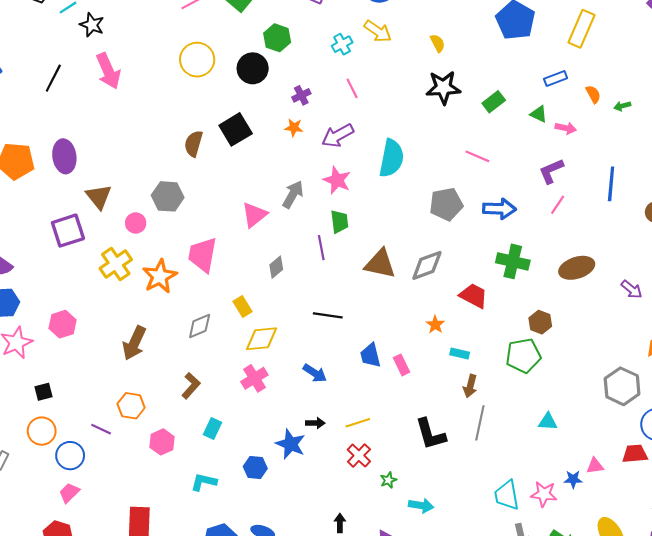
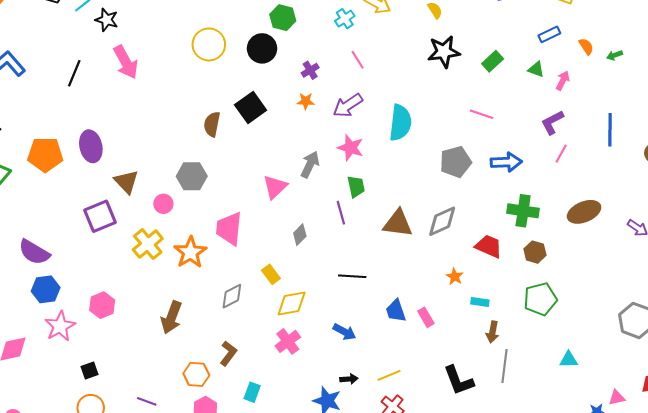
pink arrow: (566, 128) -> (563, 81), turned -72
brown hexagon: (540, 322) -> (535, 252), moved
orange hexagon: (131, 406) -> (196, 374), moved

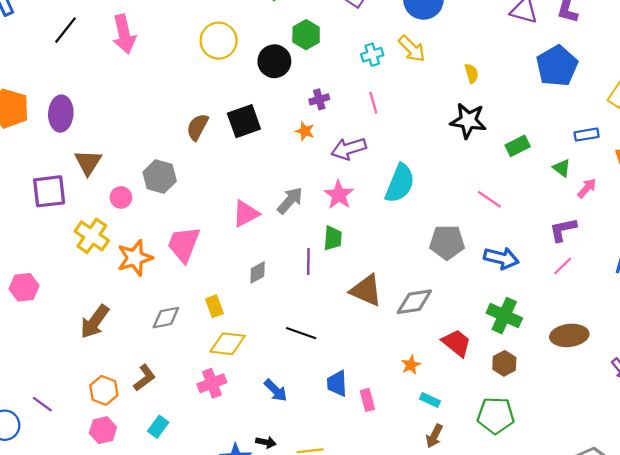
yellow cross: (148, 244) -> (92, 236), turned -32

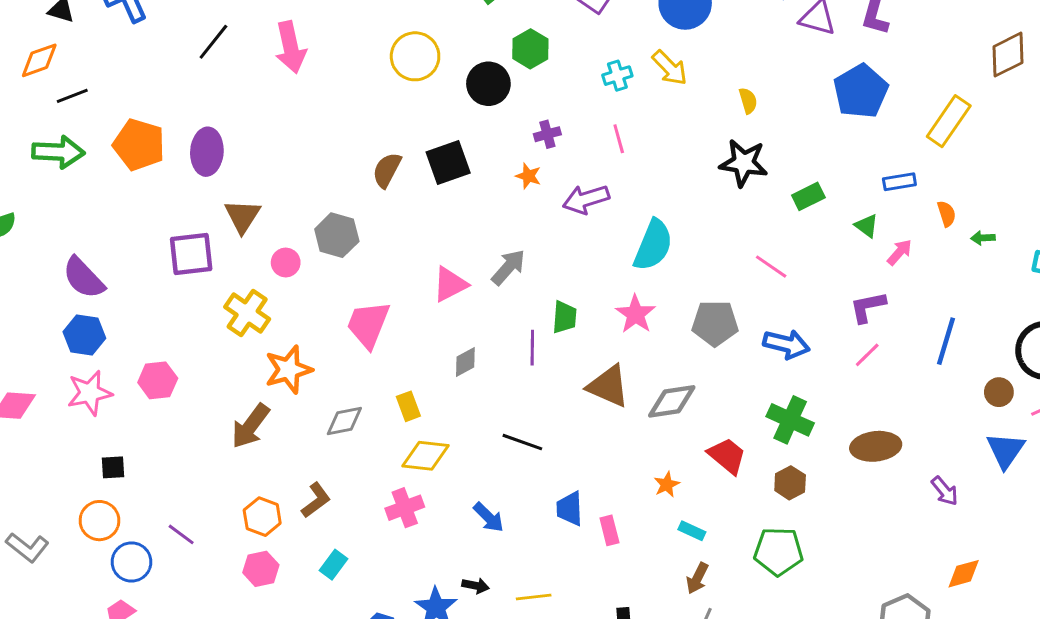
pink star: (339, 195) -> (635, 314), moved
orange star: (135, 258) -> (289, 370), moved

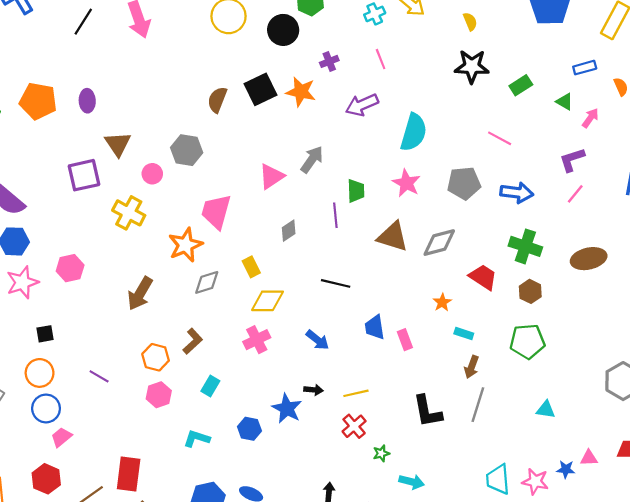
purple ellipse: (207, 152) -> (87, 101), size x0.7
orange star: (528, 176) -> (301, 92), moved, size x1.6
orange star: (289, 370) -> (185, 245), moved
blue circle: (131, 562) -> (46, 408), moved

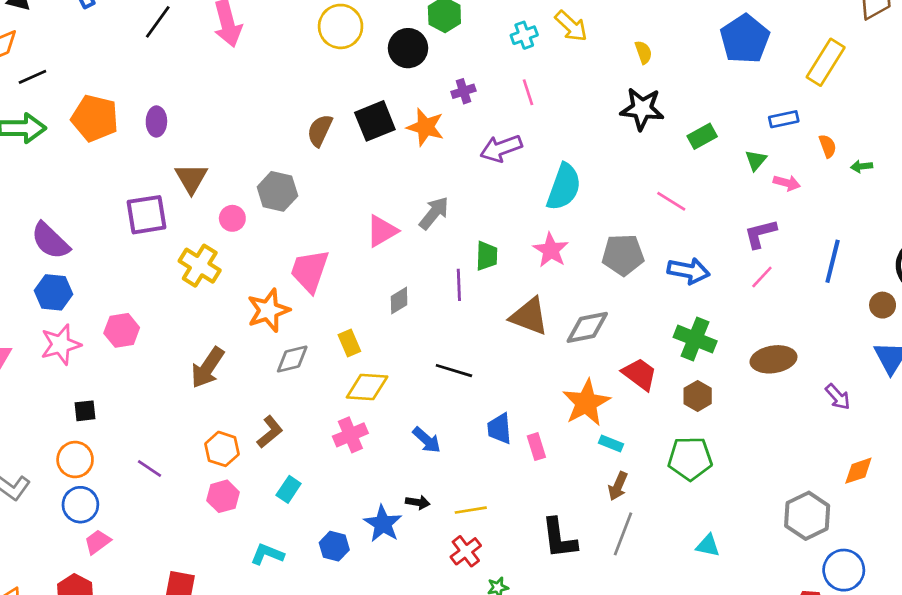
green triangle: (565, 102) -> (756, 160), turned 36
pink arrow: (590, 118) -> (787, 183), turned 66
orange star: (442, 302) -> (586, 403), size x2.0

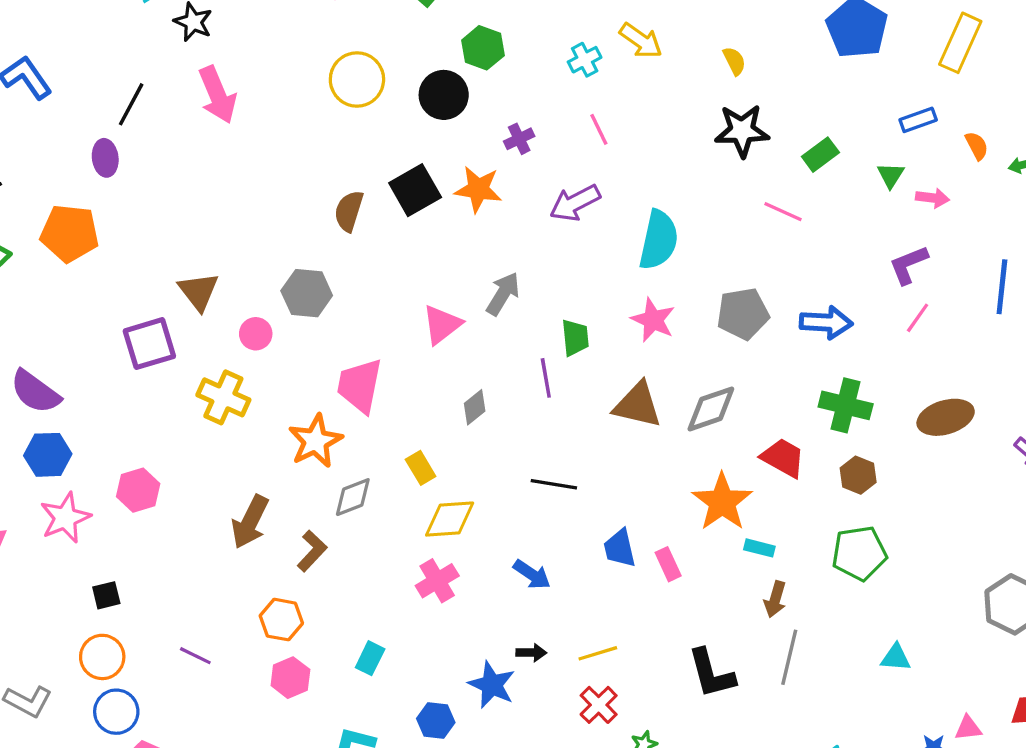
purple ellipse: (156, 121) -> (105, 158), moved
pink line: (671, 201) -> (783, 212), moved
brown L-shape: (270, 432) -> (312, 551), moved

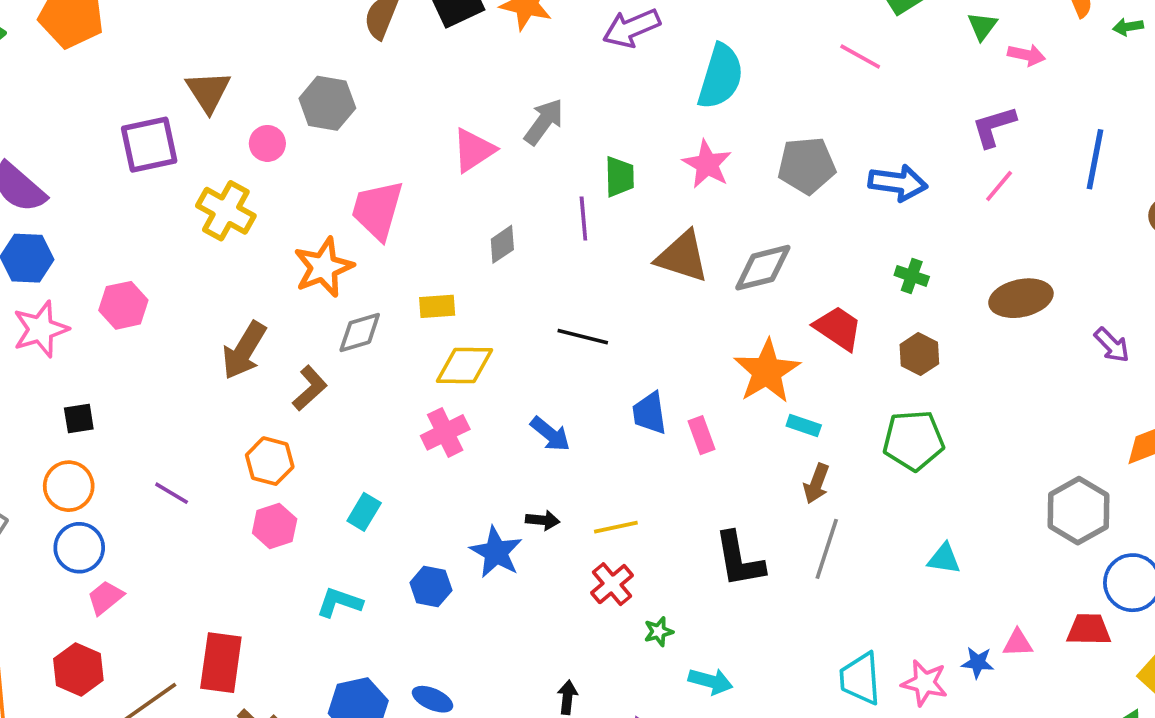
green cross: (846, 405) -> (912, 276), size x0.6
yellow rectangle: (421, 468) -> (437, 306), turned -68

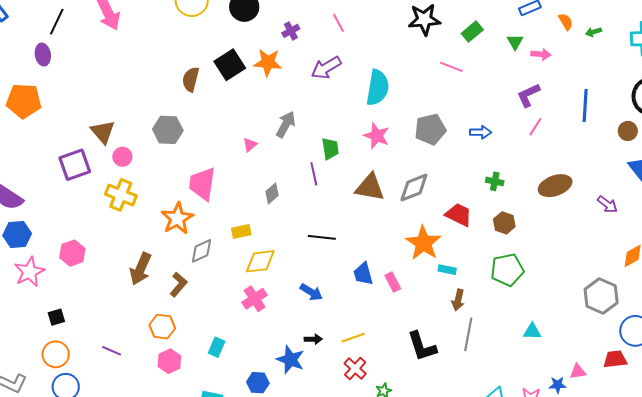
pink circle: (267, 143) -> (122, 157), moved
pink triangle: (474, 150) -> (250, 145), size x0.6
blue arrow: (898, 183) -> (481, 132), size x0.7

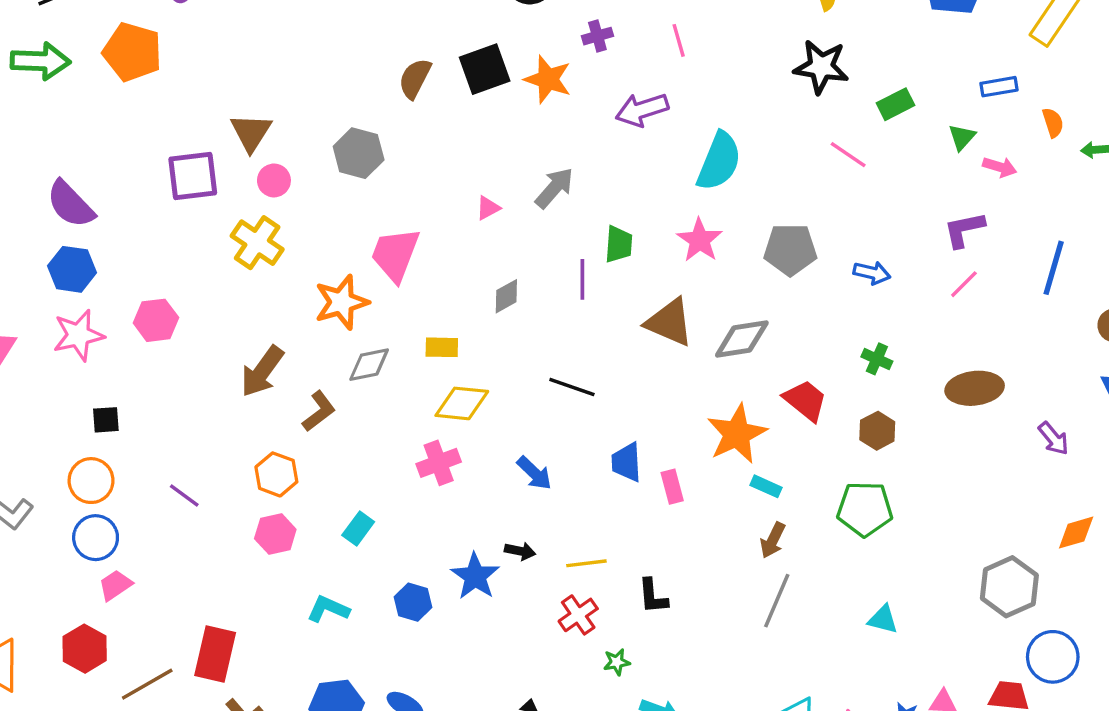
black L-shape: (422, 346) -> (653, 596), moved, size x0.7

